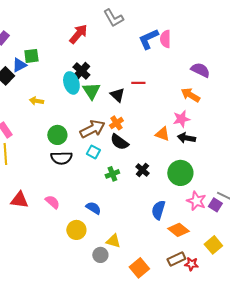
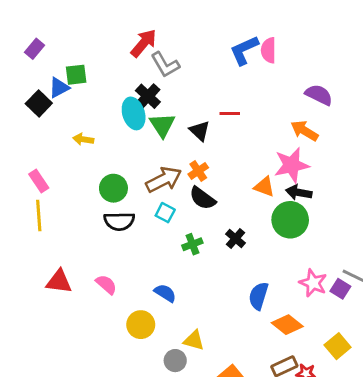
gray L-shape: (113, 18) -> (165, 65), moved
pink star: (181, 119) -> (292, 165), size x1.4
green circle: (180, 173) -> (290, 220), moved

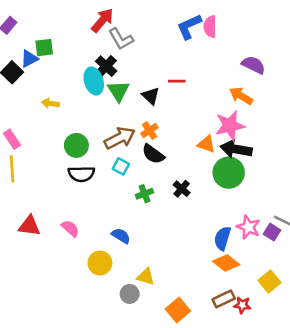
black arrow: (299, 192) -> (236, 149), size x1.4
blue semicircle: (259, 296) -> (222, 238), moved

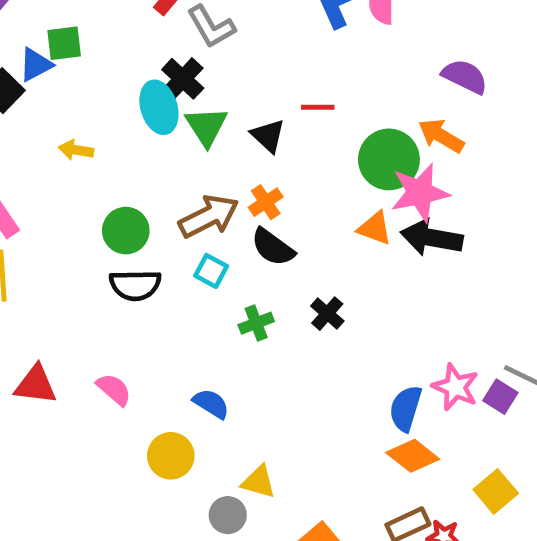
green circle: (229, 173) -> (389, 159), moved

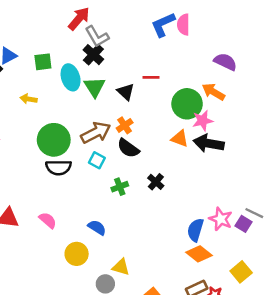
green square: (64, 43) -> (43, 62), moved
black cross: (183, 79) -> (93, 55), moved
pink star: (420, 193) -> (203, 121), size x0.7
green circle: (126, 231) -> (54, 140), size x1.4

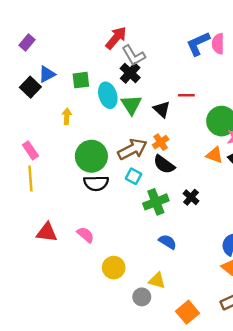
yellow arrow: (29, 99) -> (67, 116), turned 84
green cross: (120, 187) -> (156, 202), size x1.5
blue semicircle: (97, 227) -> (168, 242), moved

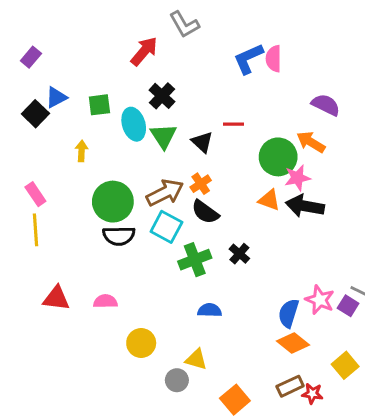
gray L-shape: (134, 55) -> (184, 24), moved
cyan square: (134, 176) -> (166, 227), size x1.5
pink semicircle: (86, 235) -> (105, 301), turned -42
blue semicircle: (168, 242) -> (210, 310), turned -30

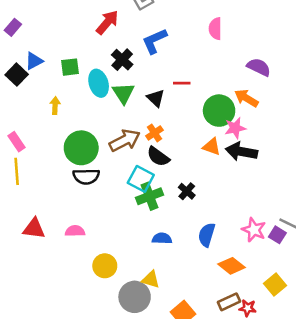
blue L-shape: (248, 59) -> (154, 41), moved
cyan square: (166, 227) -> (141, 179), moved
blue semicircle: (289, 313) -> (207, 235), moved
gray circle: (177, 380) -> (135, 297), size x1.6

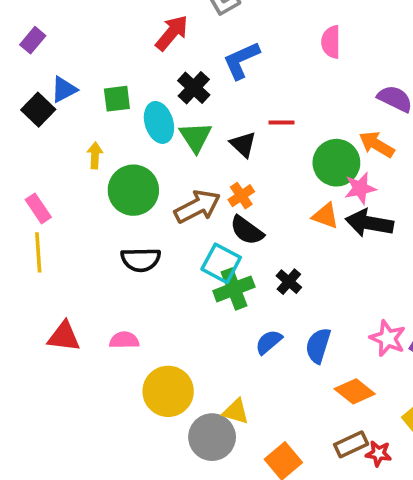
green circle: (81, 148) -> (133, 190), moved
blue semicircle: (162, 238) -> (269, 342), moved, turned -42
yellow circle: (105, 266) -> (168, 391), size x1.4

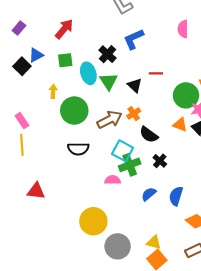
red arrow: (172, 33) -> (64, 29), moved
black semicircle: (247, 230) -> (149, 135), moved
pink semicircle: (124, 340) -> (113, 180), moved
yellow triangle: (236, 411) -> (154, 242), moved

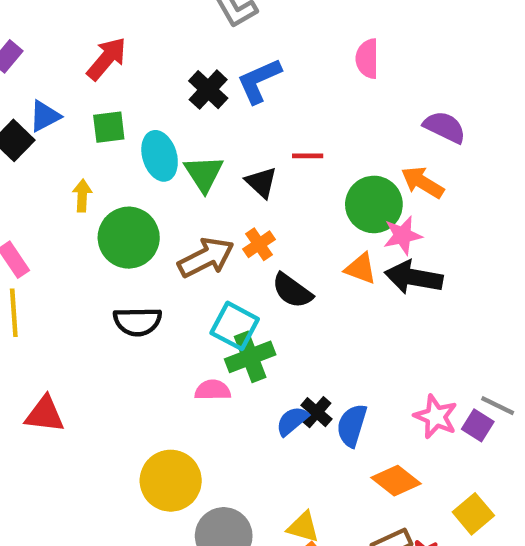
black cross: (107, 54) -> (208, 90), moved
black cross: (160, 161) -> (316, 412), moved

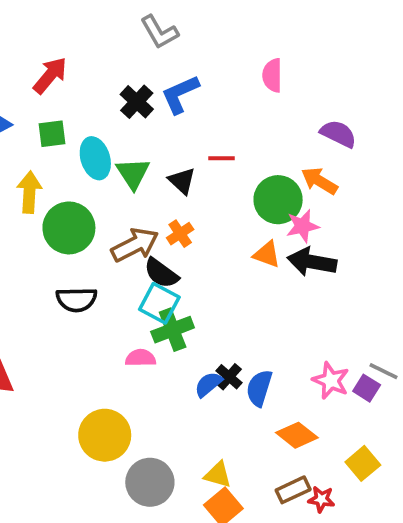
yellow arrow: (82, 196) -> (29, 192), size x1.5
black semicircle: (292, 291) -> (161, 273), moved

